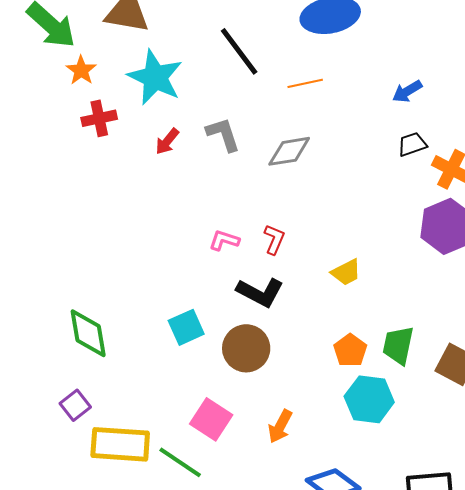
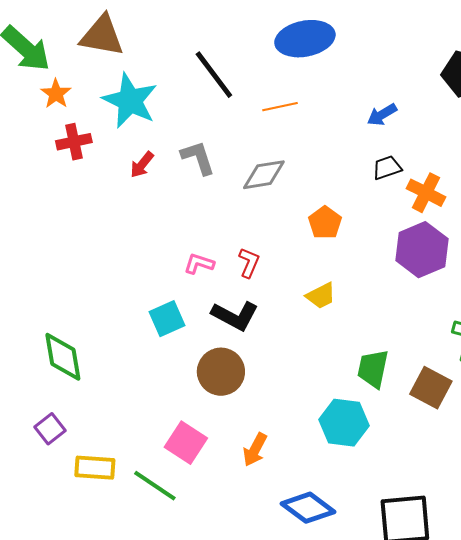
cyan square: (186, 327) -> (167, 319), moved
orange pentagon: (350, 350) -> (325, 223), moved
yellow rectangle: (120, 444) -> (95, 468), size x0.7

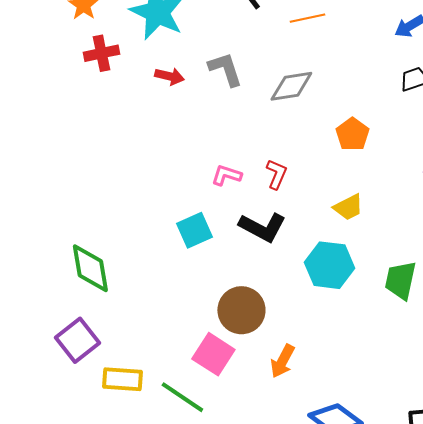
red arrow: (142, 165) -> (169, 76), turned -116
brown circle: (221, 372) -> (241, 310), moved
cyan hexagon: (344, 423) -> (329, 265), moved
purple square: (50, 429) -> (77, 340), size x1.4

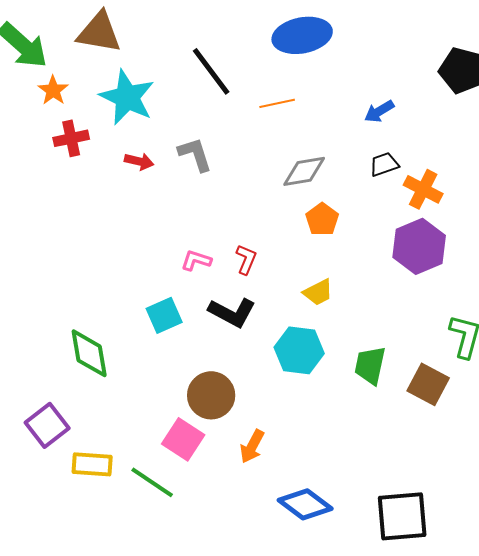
gray diamond: (291, 86) -> (304, 171), moved
green diamond: (90, 268) -> (89, 353), moved

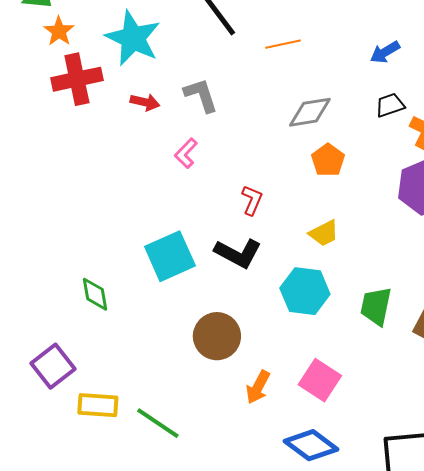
red cross: (71, 138) -> (77, 79), size x1.4
pink L-shape: (196, 260) -> (186, 153), moved, turned -64
cyan square: (164, 315) -> (170, 256), size x1.4
green diamond: (89, 353) -> (95, 294), size x0.7
pink square: (183, 439) -> (320, 380), moved

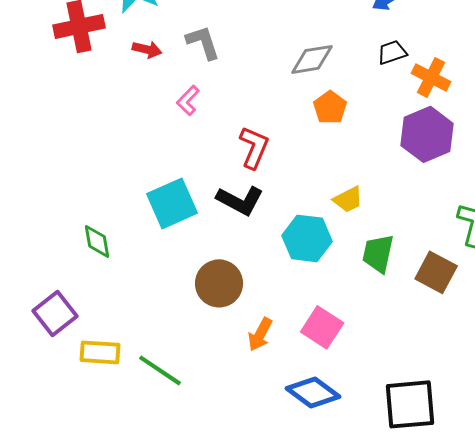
red L-shape: (252, 200) -> (254, 147), size x1.4
yellow trapezoid: (324, 233) -> (348, 199), moved

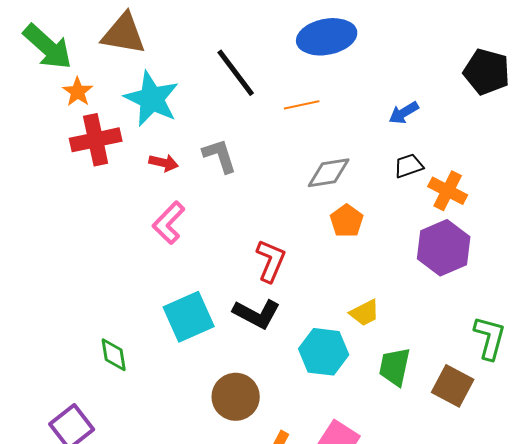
pink L-shape: (188, 100) -> (169, 223), moved, size x1.4

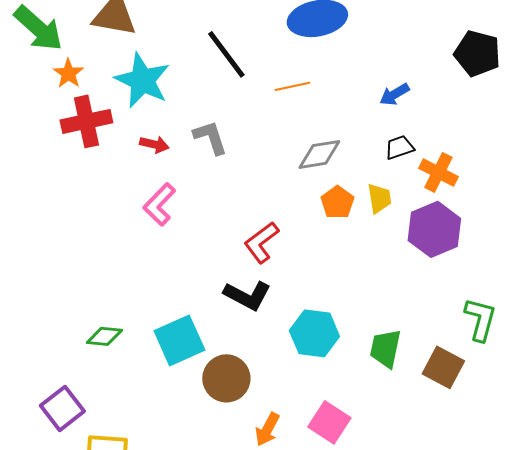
red L-shape: (271, 261) -> (261, 242), turned -150
yellow trapezoid: (365, 313) -> (379, 198), moved, turned -72
cyan square: (189, 317) -> (179, 340), moved
green diamond: (114, 355) -> (104, 336), turned -75

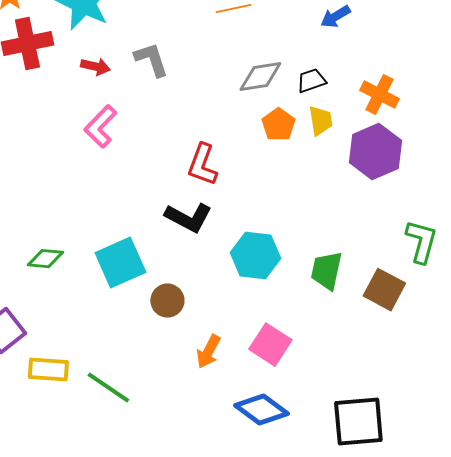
black trapezoid: (399, 147) -> (311, 81), moved
red L-shape: (261, 242) -> (202, 165), turned -33
brown circle: (226, 378) -> (167, 301), size x0.7

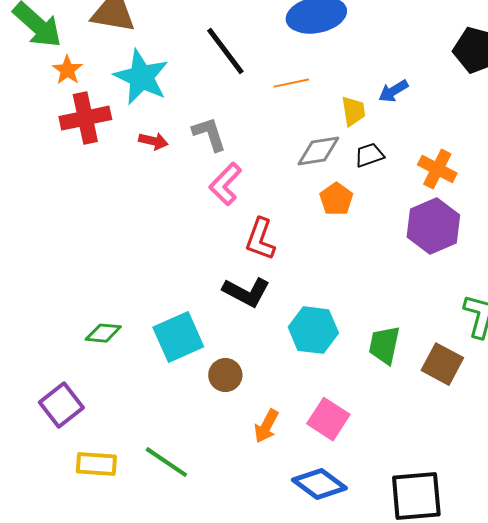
yellow trapezoid: (320, 121) -> (353, 111), moved
pink L-shape: (100, 127) -> (225, 184), moved
yellow rectangle: (48, 370) -> (96, 464), moved

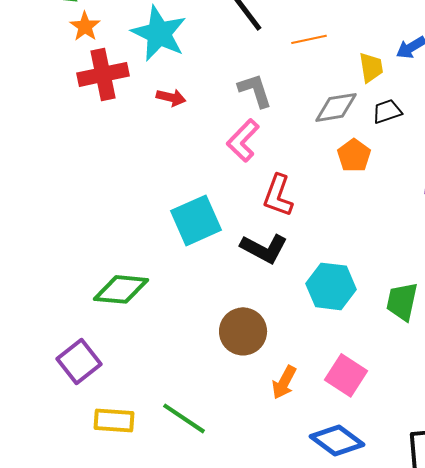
gray L-shape: (209, 134) -> (255, 90), moved
green diamond: (103, 333) -> (121, 289), size x1.5
cyan square: (178, 337) -> (196, 220), moved
brown circle: (225, 375) -> (243, 331), size x1.4

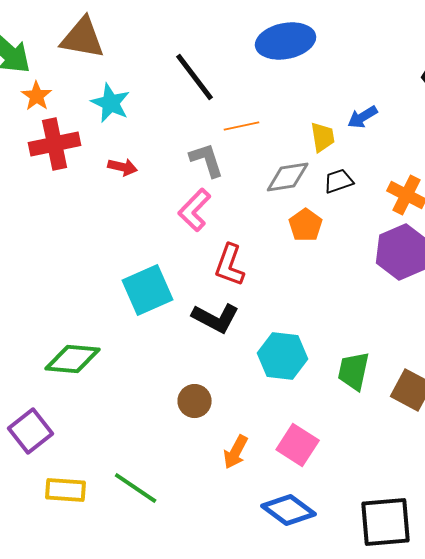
cyan star: (159, 33) -> (111, 103), size x0.7
orange line: (309, 39) -> (242, 126), moved
brown circle: (243, 331) -> (195, 401), size x0.7

